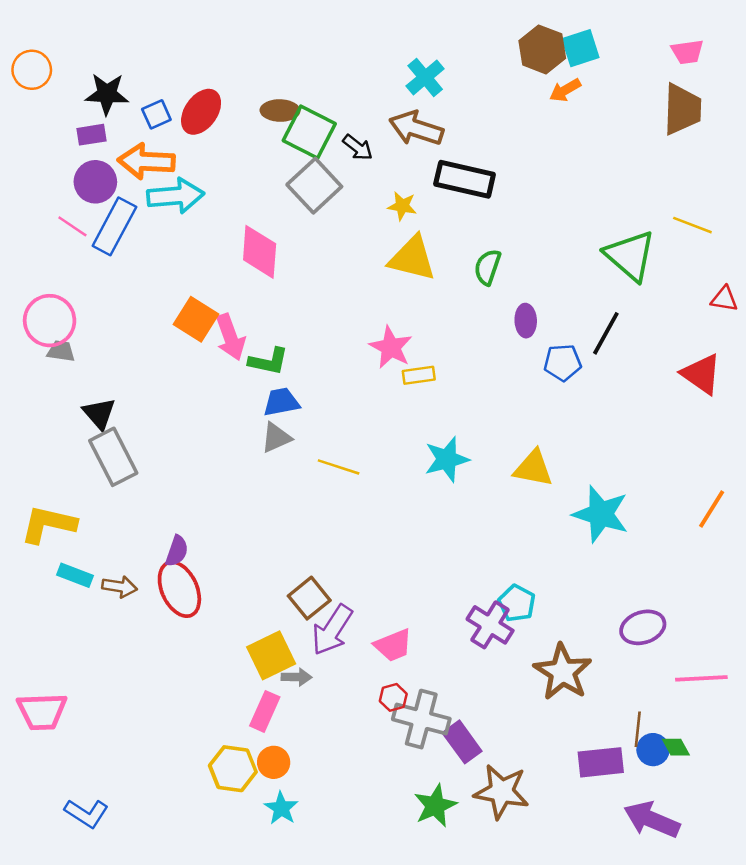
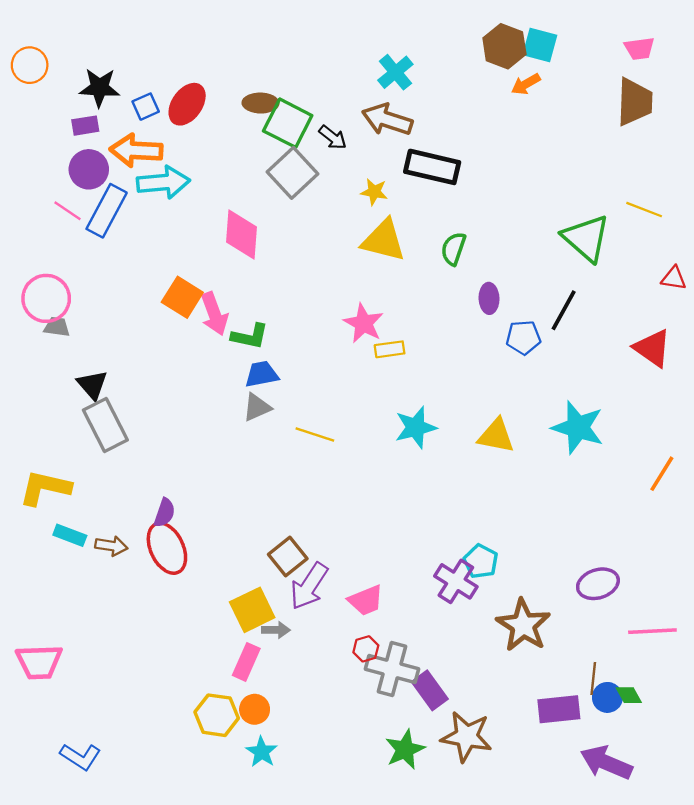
cyan square: (580, 48) -> (540, 45), turned 33
cyan star: (601, 514) -> (578, 427), moved

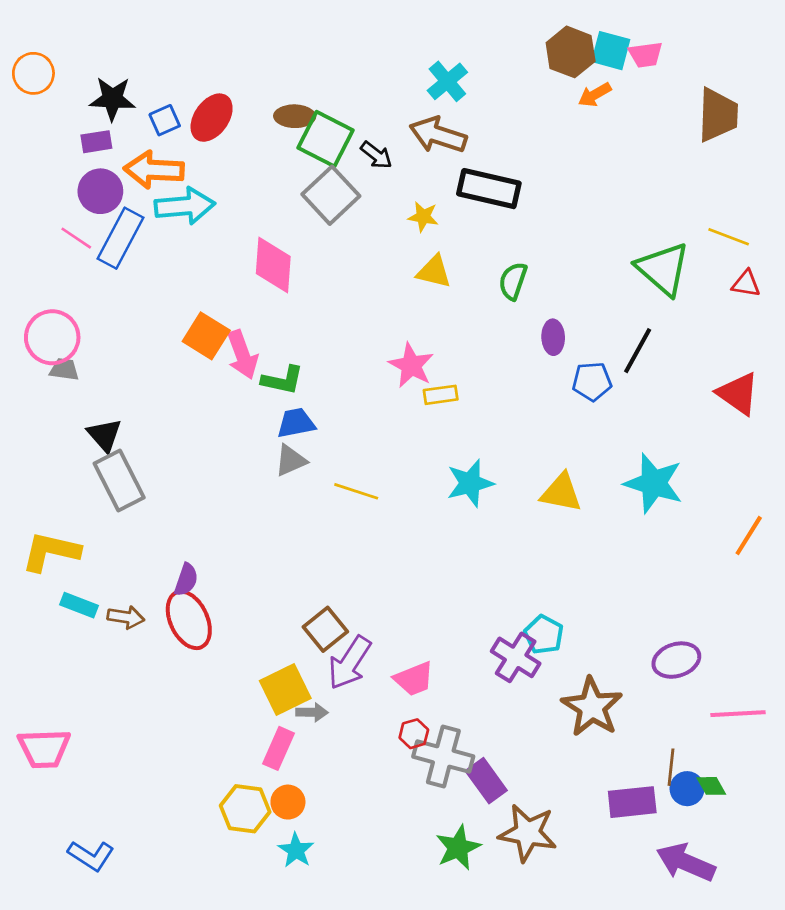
pink trapezoid: (639, 49) -> (646, 55), moved
yellow triangle: (384, 240) -> (434, 272), size x0.7
red triangle: (674, 278) -> (746, 284), moved

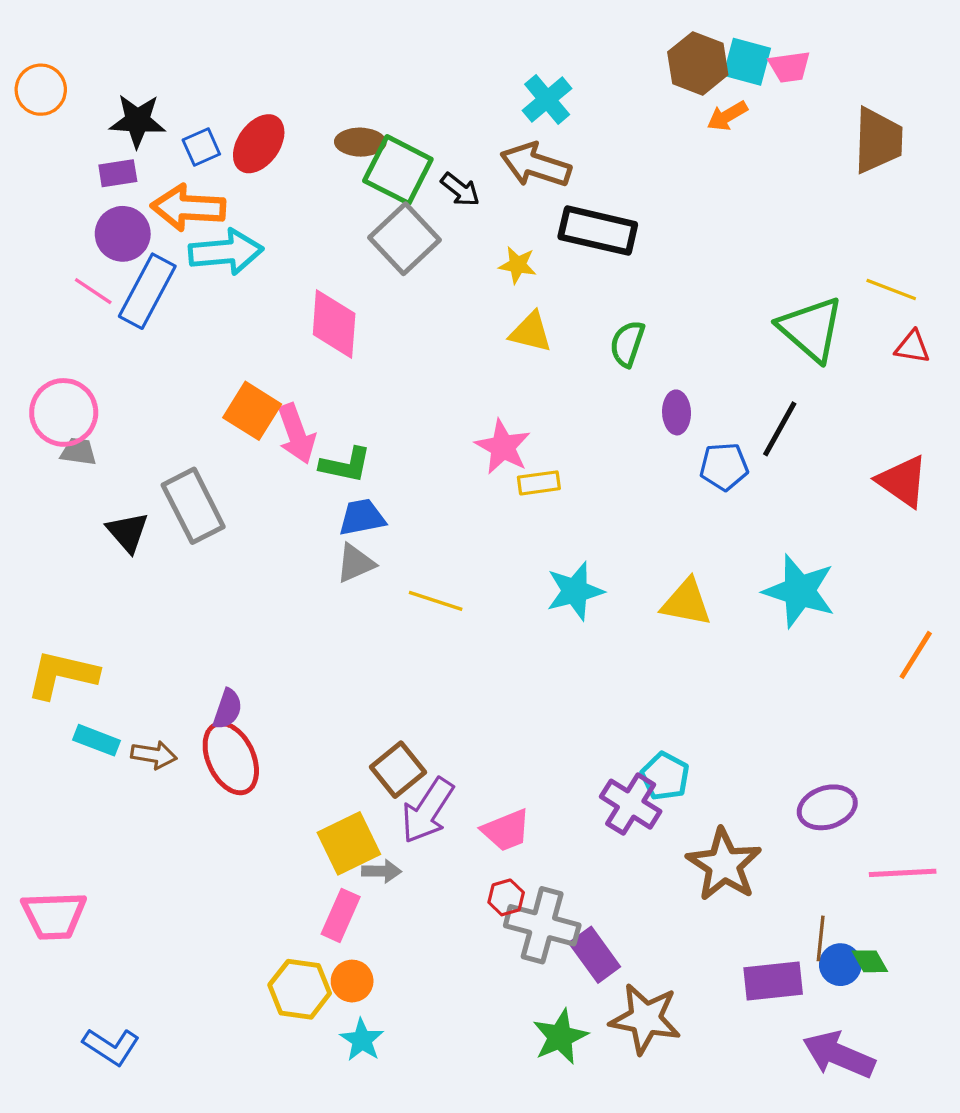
gray rectangle: (119, 481) -> (193, 506), moved

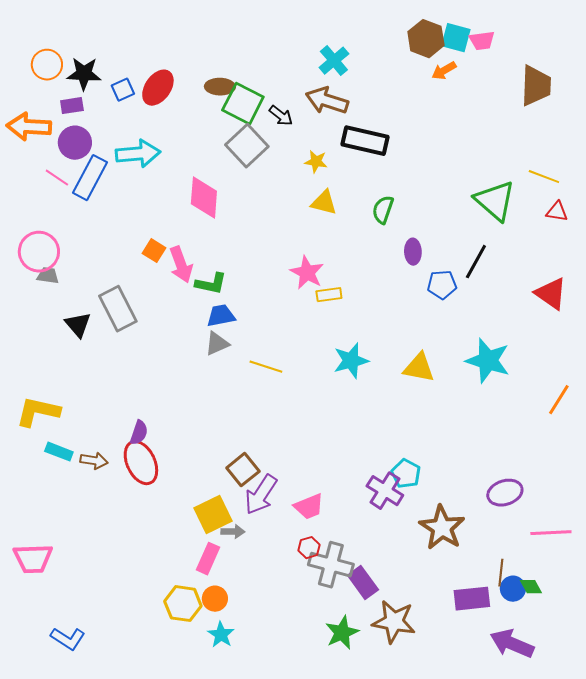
orange circle: (41, 90) -> (47, 65), moved
orange arrow: (188, 208) -> (29, 127), moved
orange square: (252, 411) -> (154, 251), size x0.7

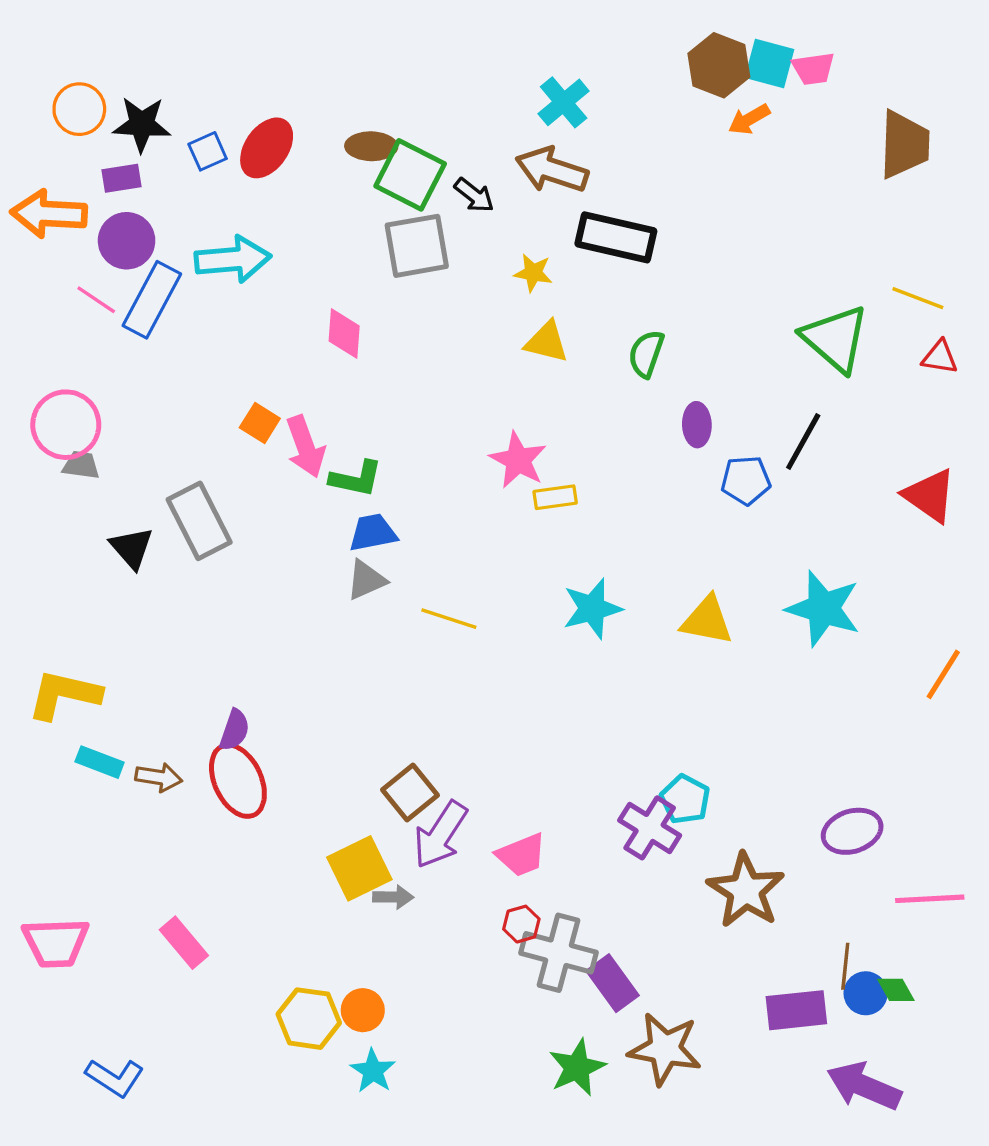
gray square: (247, 146) -> (417, 246), turned 33
pink diamond: (204, 198) -> (344, 334), size x0.7
pink rectangle: (208, 559) -> (184, 943), moved, turned -64

